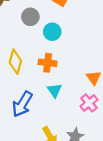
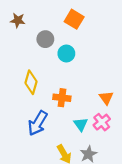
orange cross: (48, 63) -> (62, 98), moved
cyan triangle: (55, 90) -> (81, 124), moved

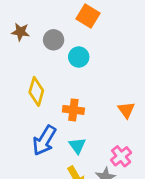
brown star: (18, 20) -> (20, 32), moved
pink cross: (102, 122) -> (121, 156), moved
cyan triangle: (81, 124) -> (77, 146), moved

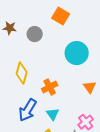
cyan circle: (79, 57) -> (77, 53), moved, size x1.5
orange cross: (73, 110) -> (50, 87), turned -35

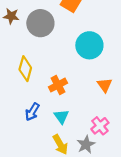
gray circle: (35, 34) -> (40, 23), size x1.5
blue arrow: (28, 110) -> (32, 112), size x0.7

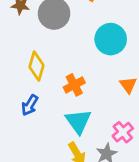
blue arrow: (32, 112) -> (30, 105), moved
cyan triangle: (61, 116) -> (78, 121), size x1.5

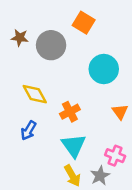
yellow diamond: (36, 66) -> (35, 94), turned -44
pink cross: (123, 132) -> (115, 156), turned -30

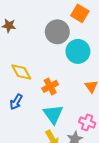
orange square: (84, 23) -> (80, 13), moved
gray circle: (51, 45) -> (57, 32), moved

